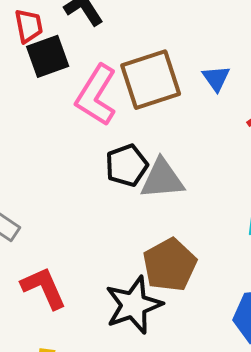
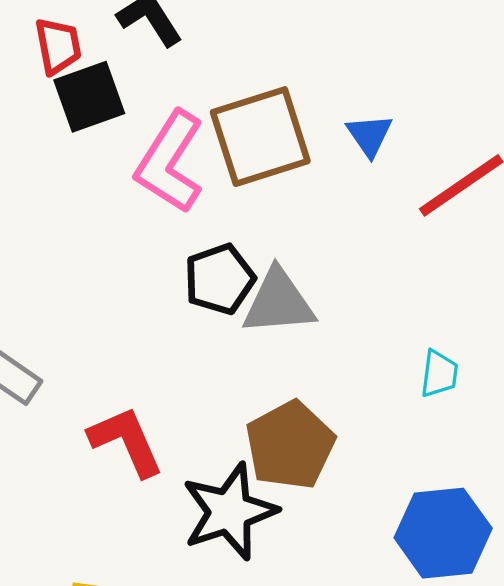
red L-shape: (44, 288) -> (126, 441), moved

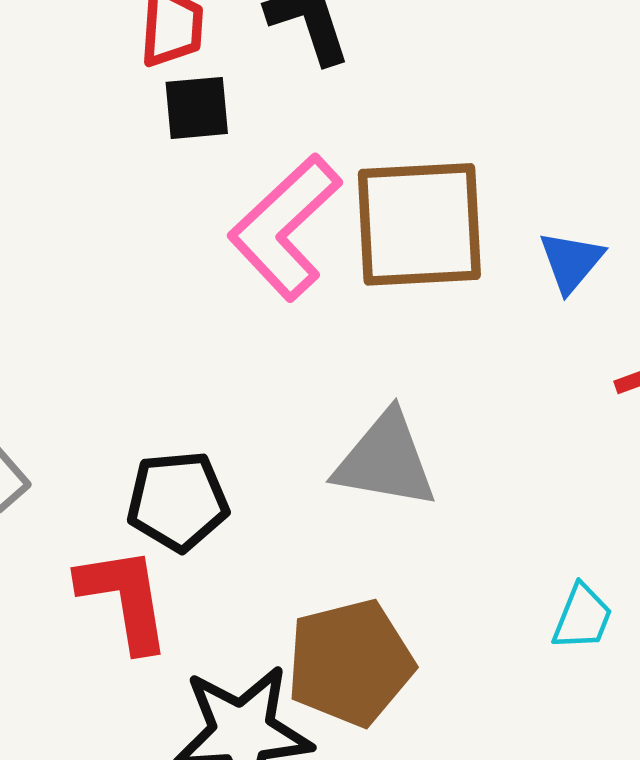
black square: (89, 97) -> (197, 108), size x0.7
black pentagon: (220, 279) -> (178, 501), moved

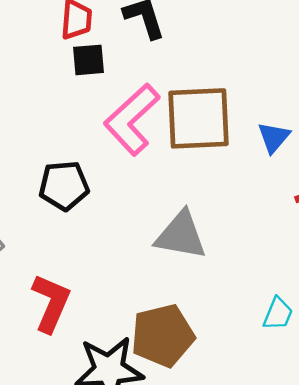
black pentagon: (178, 501) -> (64, 186), moved
red L-shape: (124, 599) -> (51, 303), turned 32

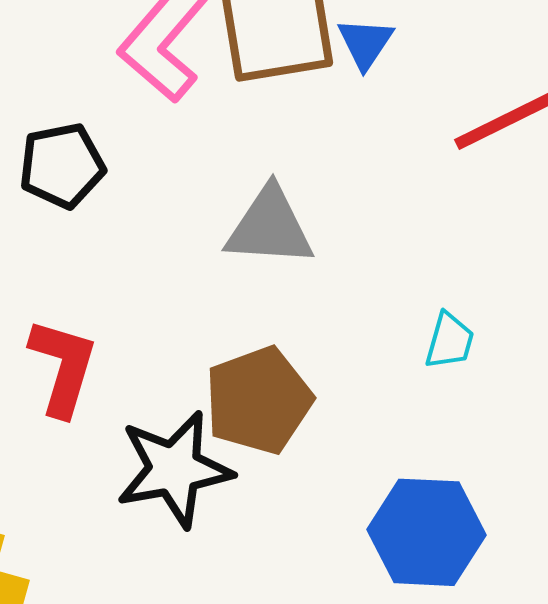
blue triangle: (274, 137) -> (365, 43), moved

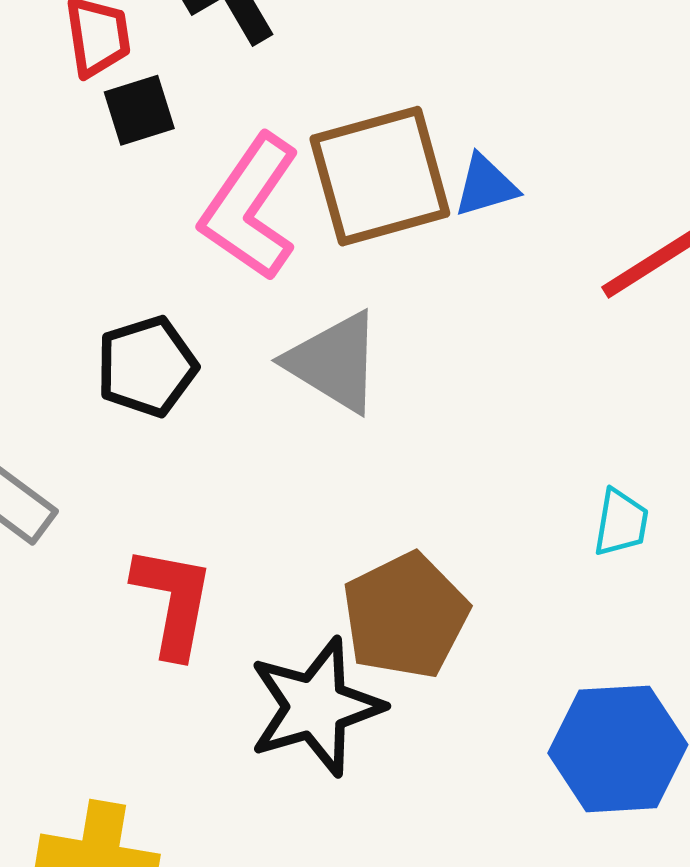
blue triangle: (365, 43) -> (486, 186), turned 46
gray triangle: (270, 227) -> (334, 362), moved, turned 34

